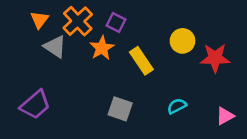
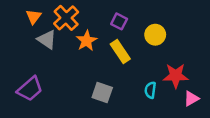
purple square: (116, 23) -> (119, 21), moved
red star: (215, 58) -> (176, 76), moved
cyan semicircle: (177, 106) -> (150, 90), turned -56

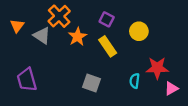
orange triangle: (34, 17) -> (17, 26), moved
purple trapezoid: (30, 89) -> (27, 80), turned 115

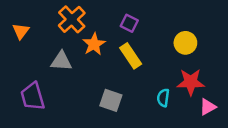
yellow circle: (139, 31) -> (185, 43), moved
gray triangle: (42, 36) -> (61, 61), moved, turned -30

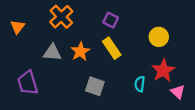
orange star: (94, 44) -> (80, 51), moved
red star: (191, 82) -> (163, 70), turned -30
pink triangle: (208, 107) -> (178, 92), turned -48

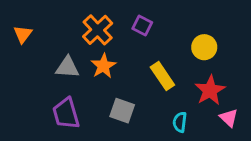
orange cross: (61, 17) -> (98, 30), moved
yellow rectangle: (112, 48) -> (162, 76), moved
purple trapezoid: (28, 83) -> (66, 113), moved
cyan semicircle: (140, 84) -> (180, 122), moved

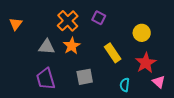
gray square: (122, 111) -> (85, 77), turned -30

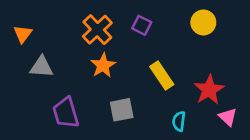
yellow circle: (142, 33) -> (203, 22), moved
gray triangle: (47, 47) -> (41, 67), moved

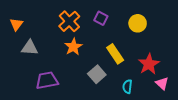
yellow circle: (203, 22) -> (138, 23), moved
gray square: (122, 110) -> (97, 74), moved, turned -30
purple trapezoid: (66, 113) -> (47, 80), turned 95

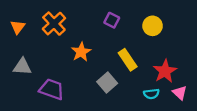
orange cross: (69, 21) -> (54, 24), moved
gray triangle: (30, 48) -> (22, 67), moved
purple trapezoid: (47, 80) -> (52, 89), turned 30
cyan semicircle: (127, 87) -> (151, 94), moved, turned -104

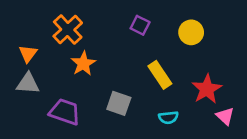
orange triangle: (18, 27) -> (28, 54), moved
orange star: (81, 52) -> (83, 64), moved
gray square: (107, 82) -> (119, 103), moved, turned -30
cyan semicircle: (151, 94) -> (168, 117), moved

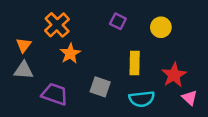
yellow rectangle: (160, 75) -> (135, 63), turned 35
cyan semicircle: (168, 117) -> (142, 99), size x1.5

